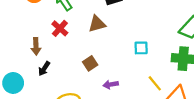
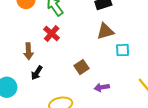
brown triangle: (97, 24) -> (105, 31), moved
cyan square: (141, 48) -> (123, 50), moved

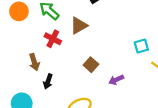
brown triangle: (105, 31) -> (79, 26), moved
cyan square: (123, 50) -> (141, 46), moved

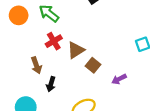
brown triangle: (79, 26) -> (76, 50), moved
red cross: (53, 39) -> (54, 41), turned 35

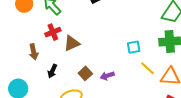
brown square: (93, 65) -> (85, 73), moved
black arrow: (51, 84) -> (52, 71), moved

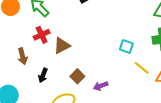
cyan square: (134, 47) -> (126, 47), turned 32
purple arrow: (107, 76) -> (101, 86), moved

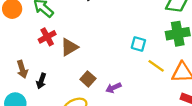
brown arrow: (23, 56) -> (22, 69), moved
black arrow: (43, 75) -> (41, 81), moved

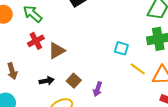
black arrow: (41, 81) -> (47, 81), moved, turned -120
purple arrow: (113, 88) -> (98, 89), turned -48

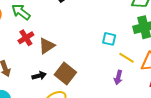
brown square: (74, 81) -> (65, 74), size x1.5
purple arrow: (98, 89) -> (118, 77), moved

